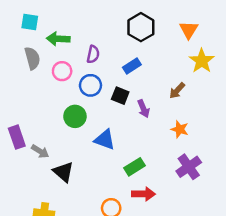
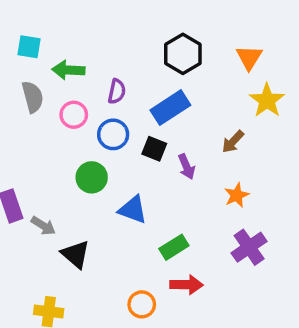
blue rectangle: (132, 66) -> (170, 108), size x1.5
orange star: (180, 129) -> (237, 195), turned 30

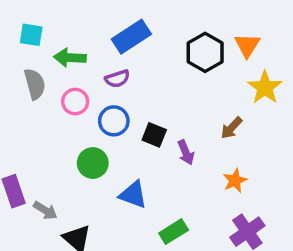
black hexagon: (183, 54) -> (205, 52), moved
purple semicircle: (117, 91) -> (117, 79), turned 60
blue rectangle: (170, 108) -> (131, 37), moved

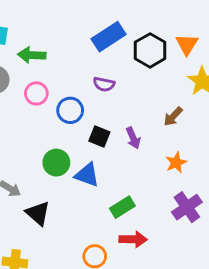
blue rectangle: (131, 37) -> (109, 37), moved
purple semicircle: (117, 79) -> (104, 84), moved, turned 30
black square: (154, 135) -> (99, 136), moved
green circle: (93, 163) -> (56, 163), moved

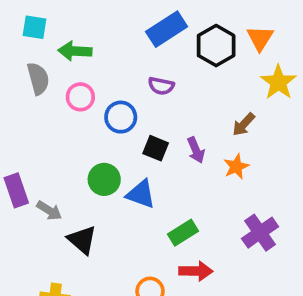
orange star: (176, 163) -> (236, 167), moved

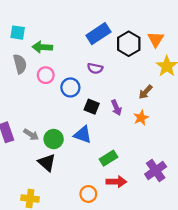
green circle: (104, 179) -> (54, 139), moved
gray arrow: (49, 211) -> (31, 135), moved
purple cross: (260, 233) -> (156, 170), moved

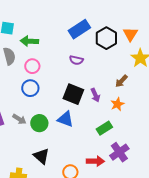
blue circle: (70, 87) -> (30, 88), moved
black square: (92, 107) -> (73, 94), size x1.5
green rectangle: (109, 158) -> (104, 128), moved
black triangle: (47, 163) -> (41, 156), moved
purple cross: (156, 170) -> (119, 152), moved

